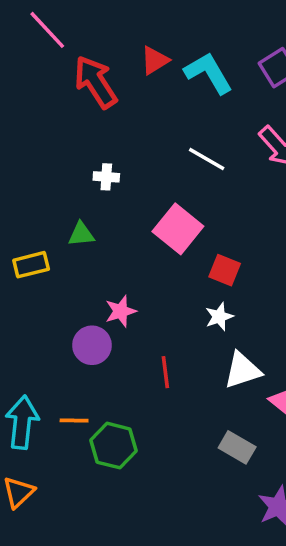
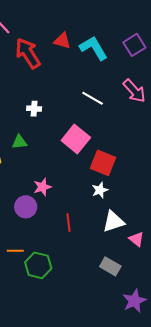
red triangle: (155, 60) -> (62, 41), turned 48
red square: (225, 270) -> (103, 163), size x1.4

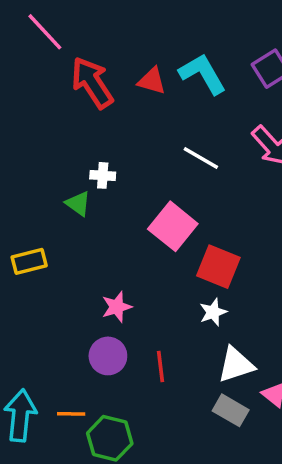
red triangle: (62, 41) -> (152, 81), moved
green triangle: (19, 142) -> (78, 204), moved, turned 42
purple circle: (26, 207) -> (108, 356), moved
gray rectangle: (110, 266) -> (231, 410), moved

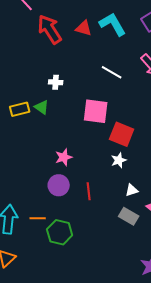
green triangle: (78, 204) -> (42, 107), moved
pink square: (173, 226) -> (96, 111), turned -32
yellow rectangle: (29, 261) -> (20, 109), moved
white triangle: (236, 365) -> (132, 190), size x0.6

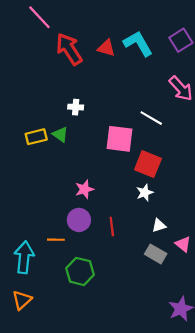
white line: (112, 72) -> (151, 118), moved
orange line: (38, 218) -> (56, 240), moved

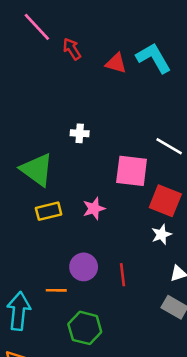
red arrow: (69, 49) -> (72, 49), moved, size x0.6
green triangle: (60, 134) -> (37, 170), moved, size x1.8
yellow rectangle: (36, 137) -> (49, 211), moved
pink star: (84, 189) -> (94, 209), moved

